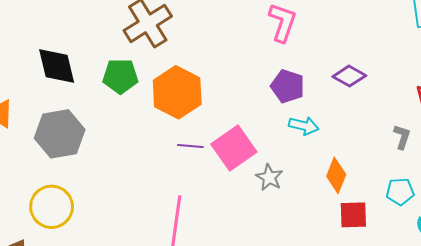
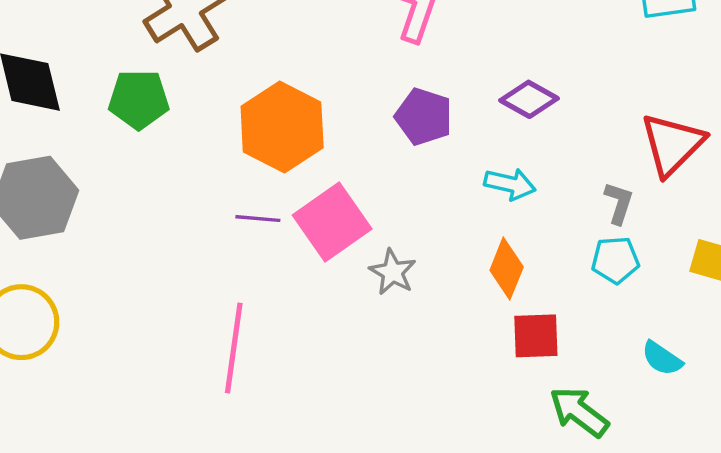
orange hexagon: (177, 92) -> (282, 127), moved
cyan arrow: (304, 126) -> (510, 184), moved
cyan pentagon: (400, 192) -> (615, 260), moved

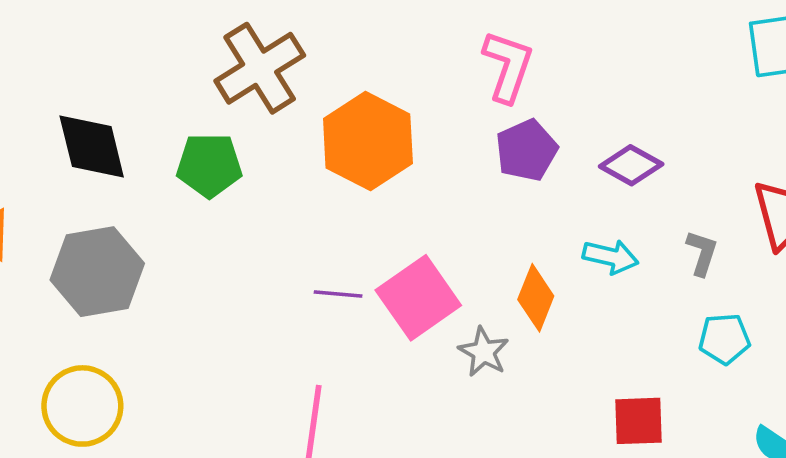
purple pentagon: (424, 117) -> (527, 150), moved, turned 30
orange hexagon: (282, 127) -> (368, 141), moved
gray L-shape: (619, 203) -> (702, 253), moved
orange diamond: (507, 269) -> (536, 298), moved

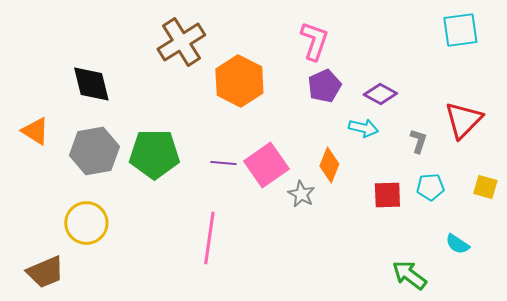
green pentagon: (209, 165) -> (154, 154), moved, size x1.4
cyan arrow: (611, 257) -> (363, 128), moved
red square: (639, 421) -> (387, 195), moved

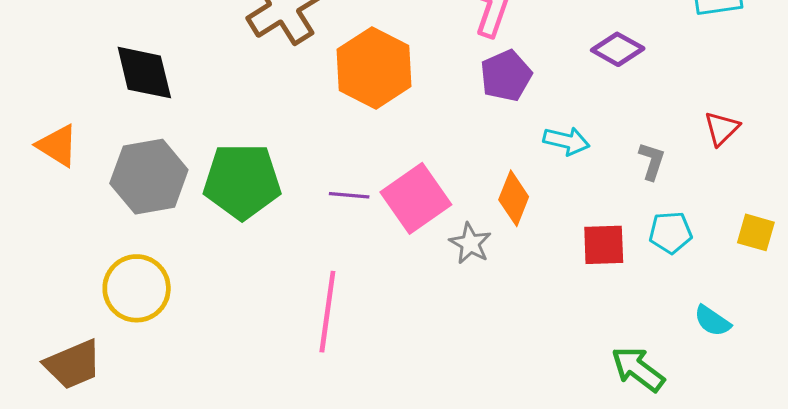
purple diamond: (380, 94) -> (618, 49), moved
red triangle: (463, 120) -> (722, 128), size x0.6

